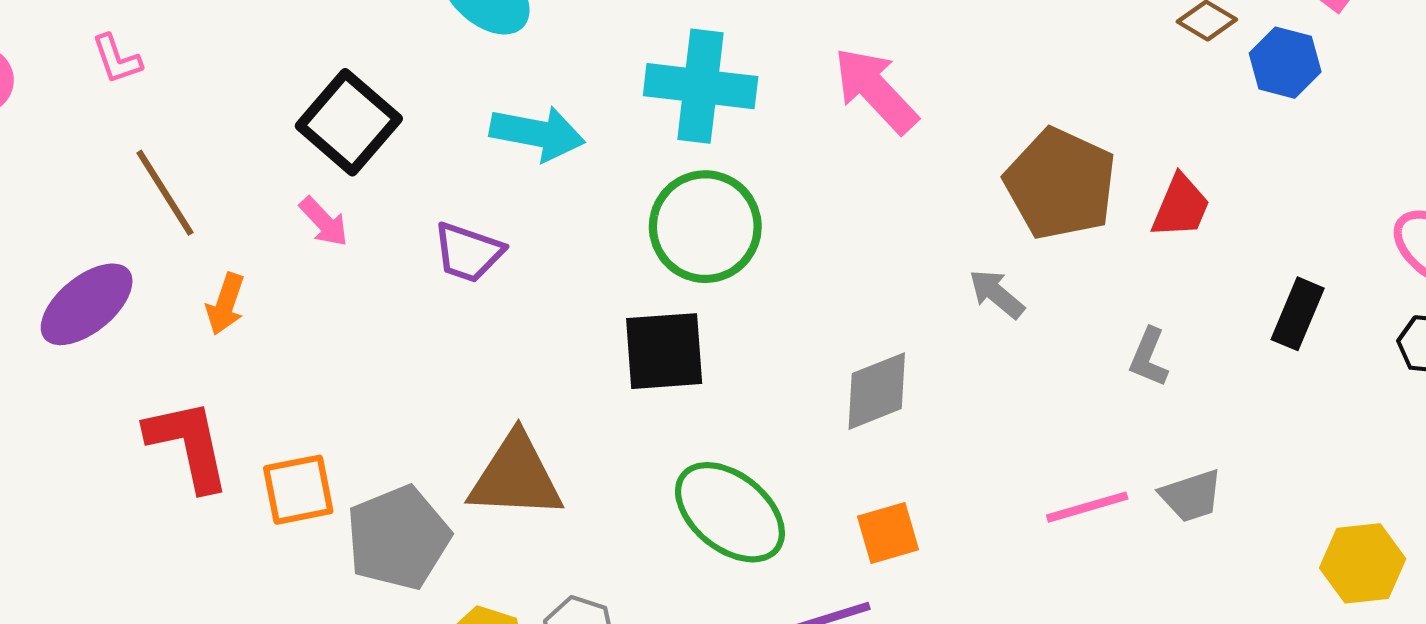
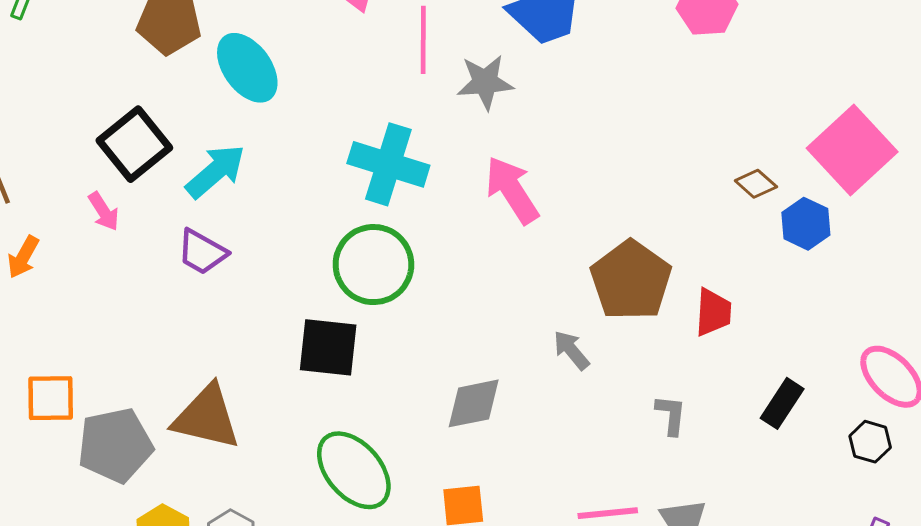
cyan arrow: (537, 133) -> (216, 171), moved, turned -62
red trapezoid: (1181, 207) -> (713, 312), turned -30
gray L-shape: (1149, 357) -> (671, 415), turned 153

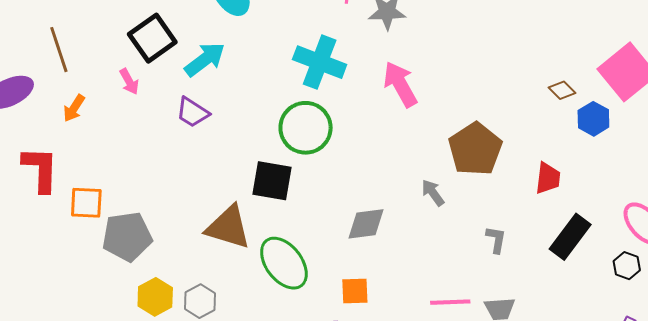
red trapezoid: (713, 312) -> (548, 178), moved
black rectangle: (782, 403) -> (570, 237), size x1.4
brown triangle: (207, 417) -> (228, 227), moved

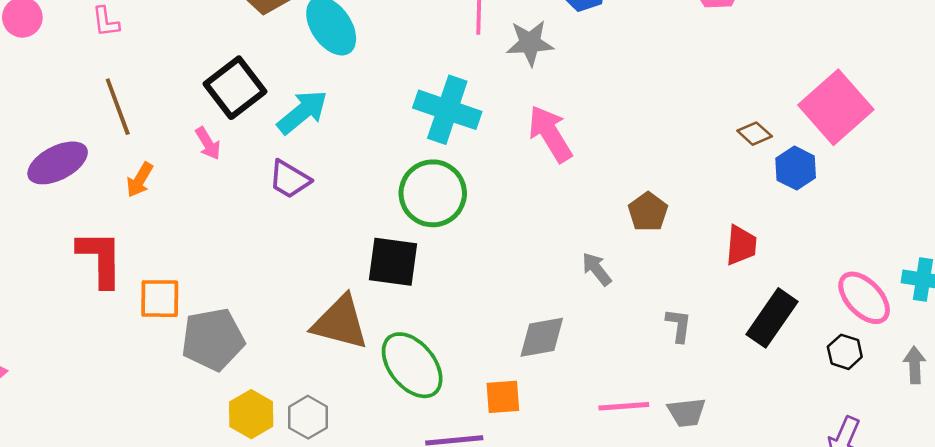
brown pentagon: (475, 149) -> (648, 212), size x0.6
gray diamond: (366, 224) -> (542, 337), moved

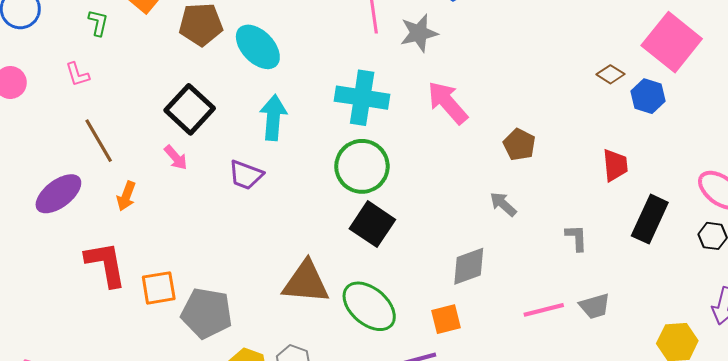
cyan arrow: (302, 112) -> (273, 118), moved, turned -36
brown pentagon: (648, 212) -> (519, 145), moved
black square: (393, 262) -> (372, 224), moved, turned 36
gray pentagon: (213, 339) -> (207, 313), turned 30

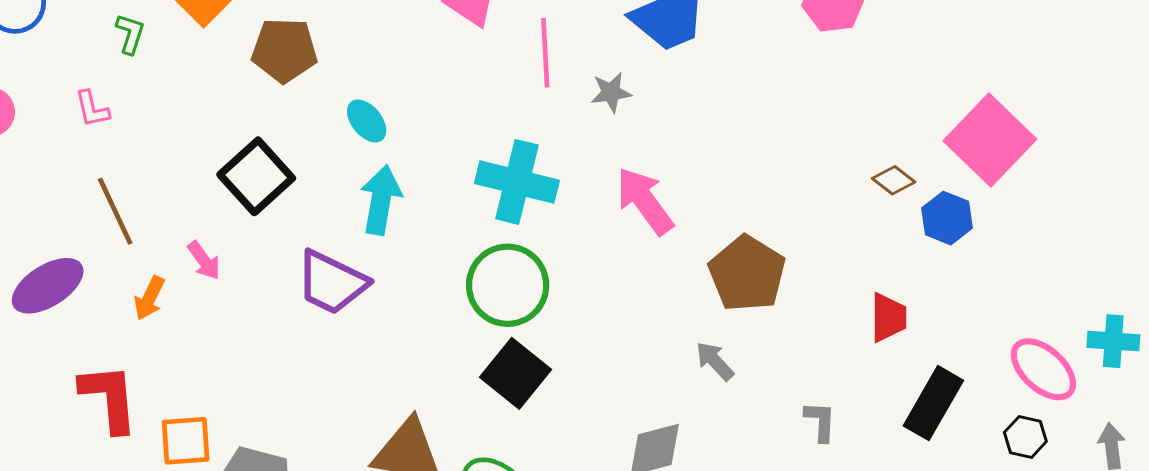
gray star: (419, 33) -> (611, 92), size x0.7
cyan ellipse: (258, 47) -> (367, 121), moved, size x0.6
brown pentagon: (519, 145) -> (747, 274), size x1.6
pink arrow: (176, 157) -> (204, 260), moved
purple trapezoid: (246, 175) -> (332, 282), size x1.4

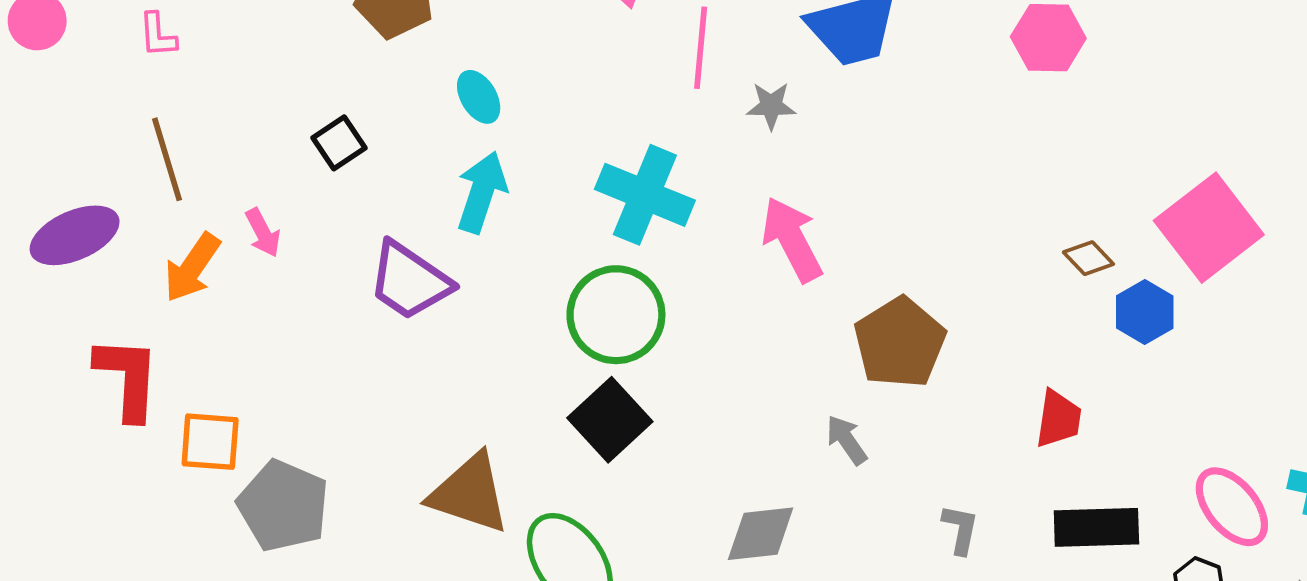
black square: (256, 176) -> (339, 143), size x0.6
orange arrow: (149, 298) -> (192, 268), size x1.4
black rectangle: (933, 403) -> (1096, 527), turned 50

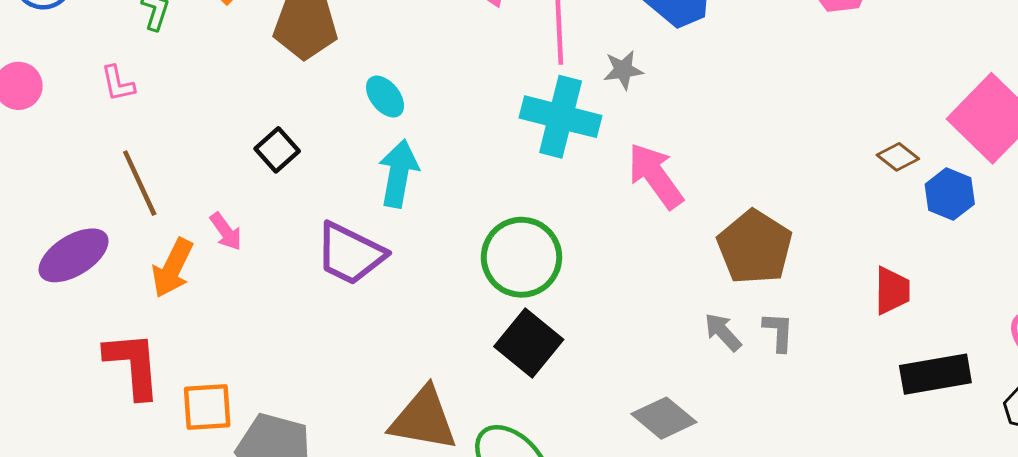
cyan cross: (645, 195) -> (561, 117), moved
gray L-shape: (960, 529) -> (779, 332), moved
gray diamond: (761, 534) -> (664, 418), turned 54

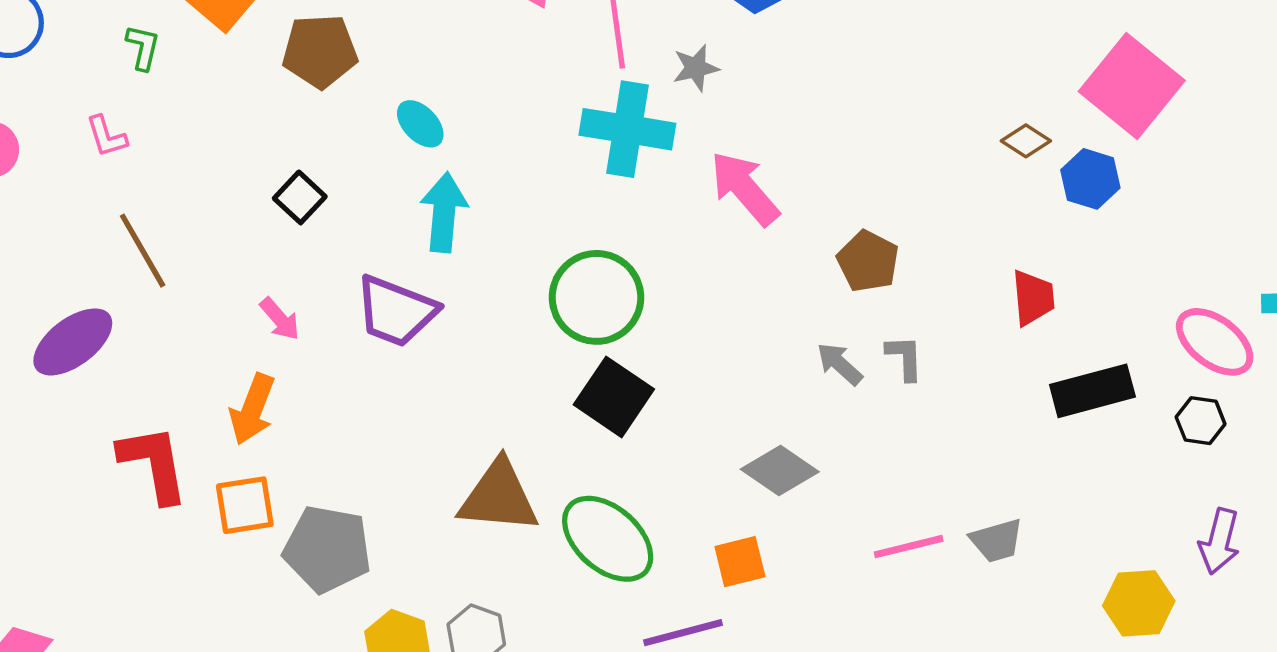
pink arrow: (226, 231) -> (280, 319), moved
brown pentagon: (755, 247) -> (868, 261), size x0.7
orange arrow: (172, 268) -> (252, 409), moved

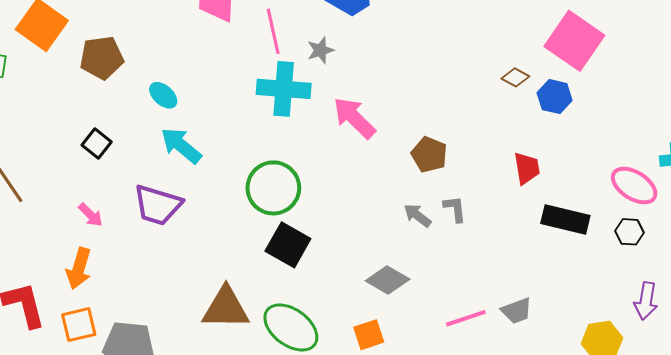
cyan arrow: (444, 212) -> (181, 146), turned -51
black rectangle: (1092, 391) -> (565, 219), turned 33

